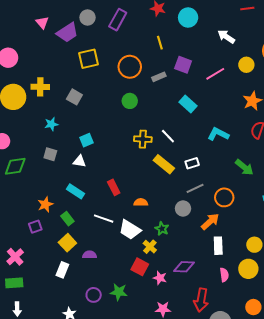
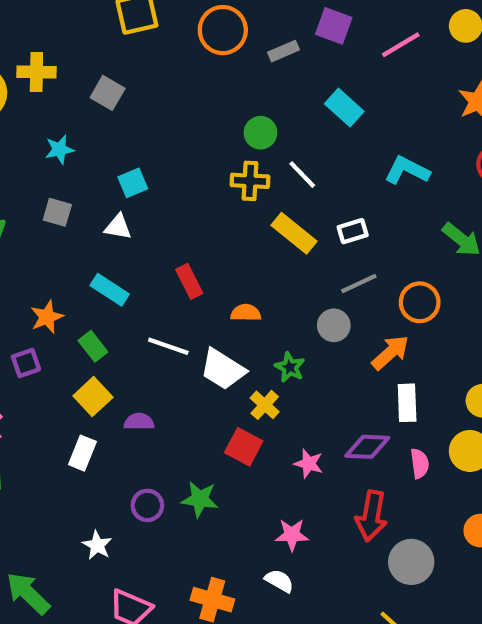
green circle: (130, 101) -> (260, 133), moved
purple diamond: (184, 267) -> (367, 447), moved
pink star: (160, 278) -> (309, 464), moved

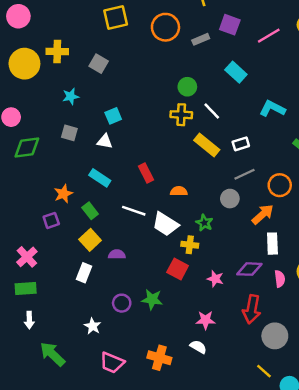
yellow cross: (265, 405) -> (190, 245), turned -35

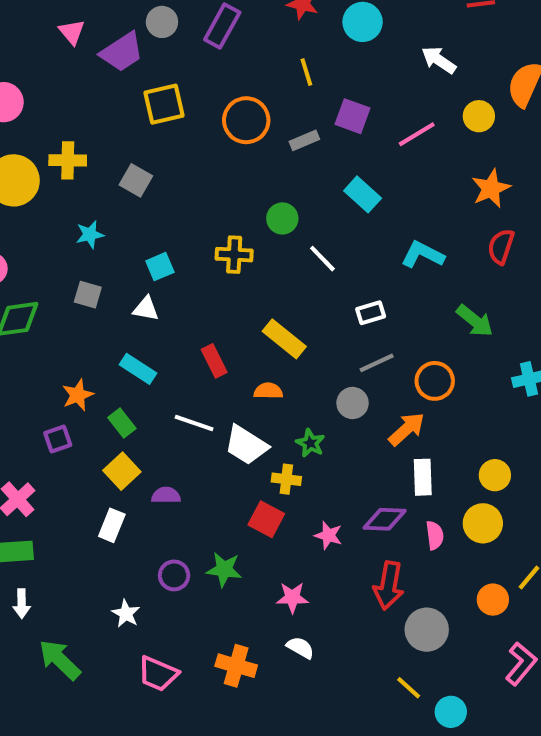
yellow cross: (181, 115) -> (234, 255), moved
yellow rectangle: (207, 145) -> (284, 339), moved
pink star: (206, 320) -> (292, 598), moved

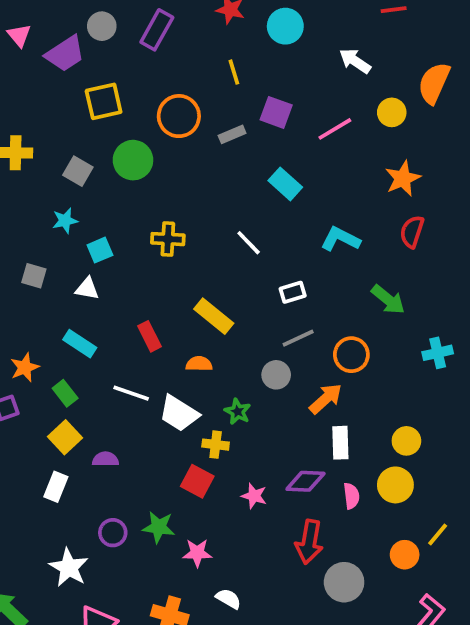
green circle: (282, 218) -> (133, 160), moved, size x1.4
cyan star: (90, 235) -> (65, 221), moved
pink star: (292, 598) -> (197, 553), moved
white star: (126, 614) -> (69, 568), size x1.5

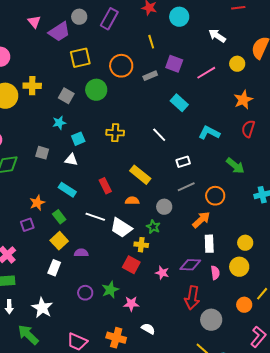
gray circle: (276, 375) -> (164, 207), moved
green star: (159, 527) -> (110, 290), turned -30
white star: (69, 568) -> (42, 308), moved

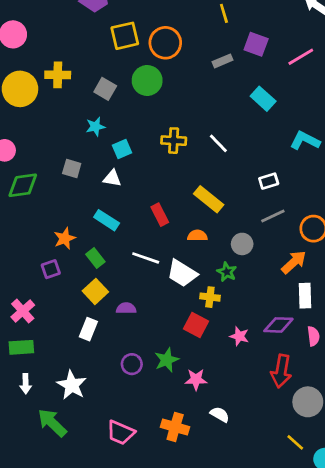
orange circle: (121, 66) -> (165, 43), moved
white line: (159, 135) -> (218, 143), moved

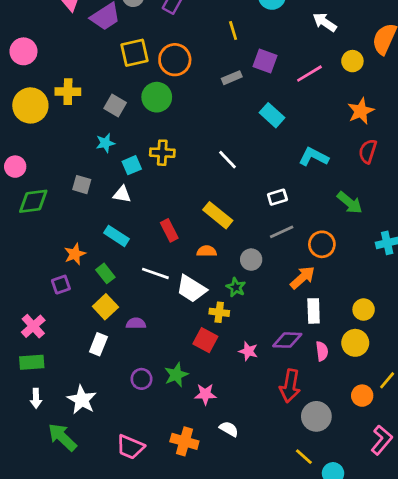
yellow cross: (174, 141) -> (162, 153), moved

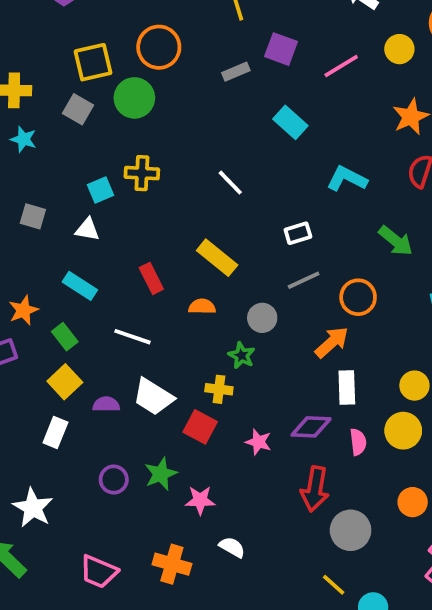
yellow square: (135, 53) -> (93, 62), moved
cyan star: (105, 143) -> (23, 139), moved, turned 30
white trapezoid: (191, 289) -> (153, 397), moved

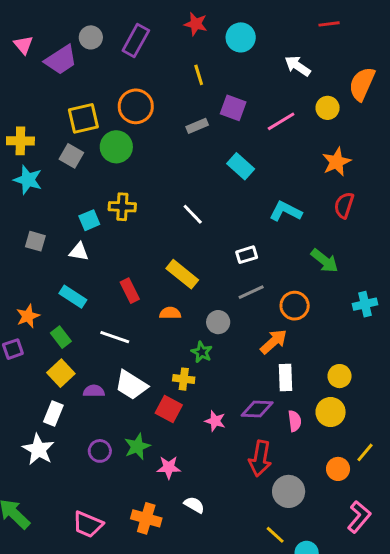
cyan star: (23, 139) -> (28, 180), size x1.4
white star: (33, 508) -> (38, 449), moved

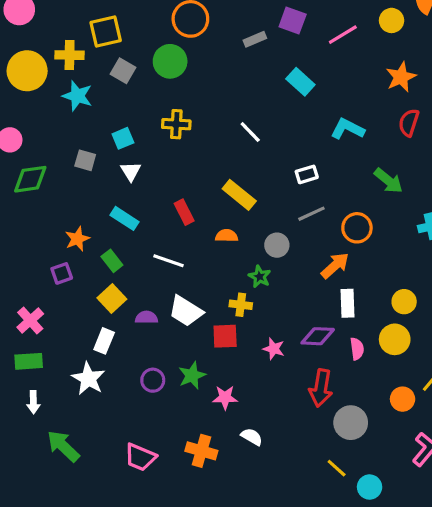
yellow square: (83, 118) -> (106, 31), moved
cyan square: (89, 220) -> (123, 138), moved
white triangle: (79, 252) -> (131, 171), turned 48
red square: (169, 409) -> (225, 336), turned -30

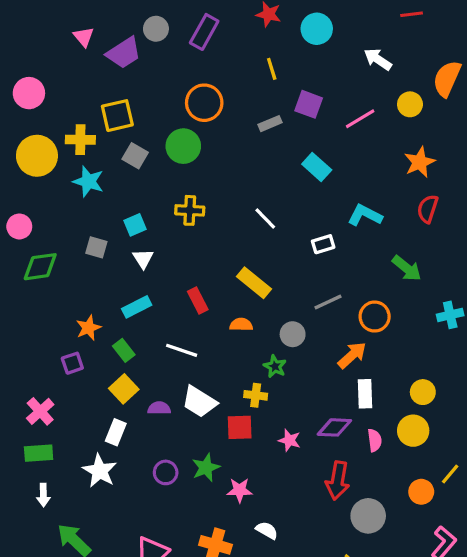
white rectangle: (307, 174) -> (323, 244), moved
cyan rectangle: (124, 218) -> (137, 307), turned -60

